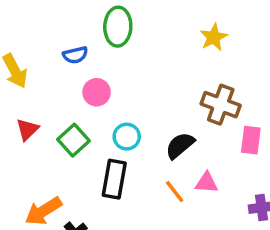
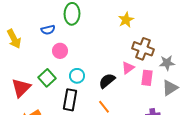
brown cross: (221, 105) -> (143, 49), moved
red triangle: (27, 129) -> (21, 88), moved, size x1.5
pink triangle: (207, 183) -> (128, 68), moved, turned -40

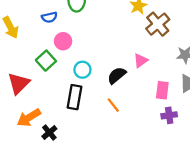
brown cross: (143, 49) -> (158, 24), moved, turned 30
green square: (47, 78) -> (46, 61), moved
pink rectangle: (147, 78) -> (162, 90), moved

